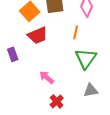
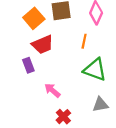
purple rectangle: (13, 54) -> (28, 65), moved
green triangle: (86, 58) -> (95, 70), turned -45

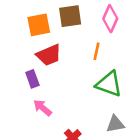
orange square: (34, 18) -> (39, 25), turned 30
pink arrow: (52, 90) -> (42, 108), moved

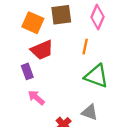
orange square: (39, 25) -> (33, 23), turned 35
gray triangle: (115, 124) -> (90, 112), moved, turned 30

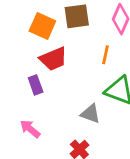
pink arrow: (36, 98) -> (30, 129), moved
gray triangle: (90, 112) -> (90, 114), moved

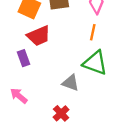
orange line: (106, 55) -> (93, 32), moved

